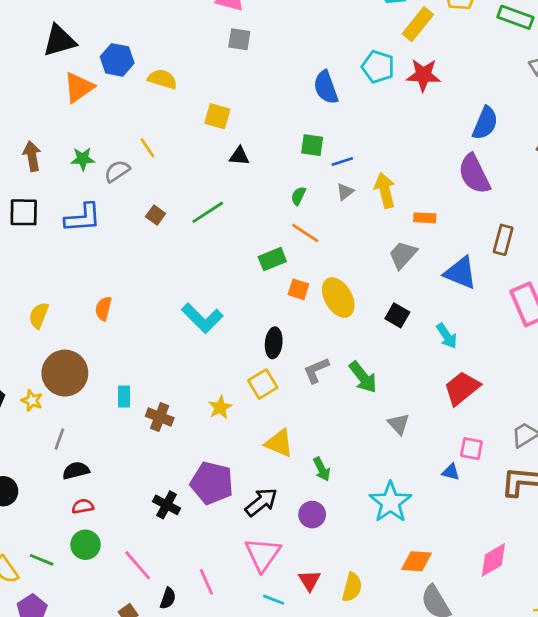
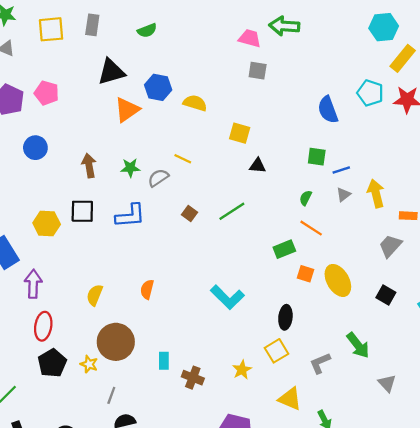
yellow line: (147, 148) -> (183, 159), turned -30
gray L-shape: (316, 370) -> (320, 363), moved

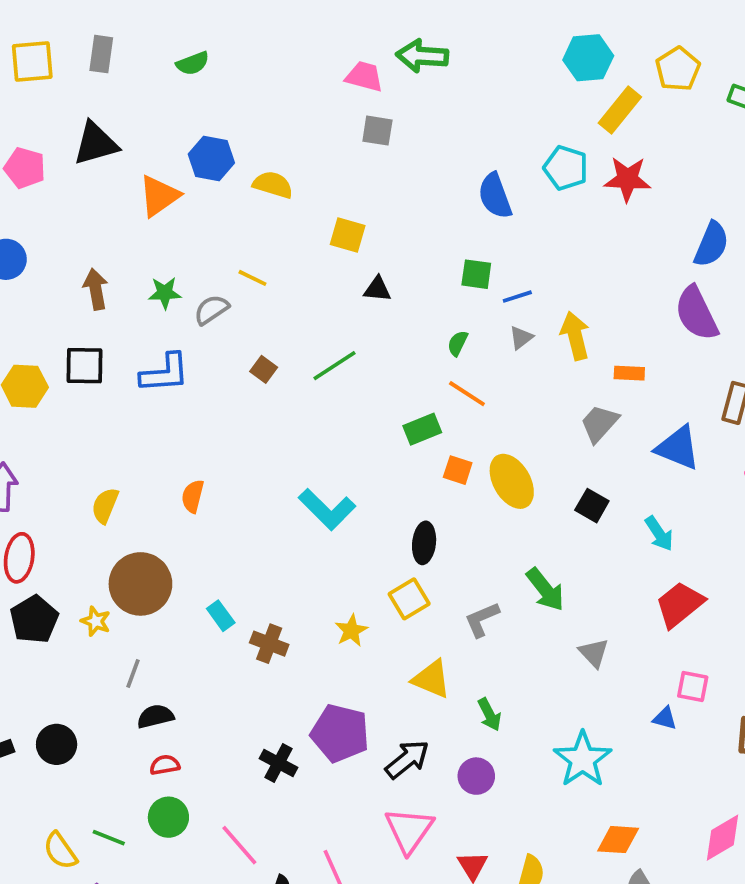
black triangle: (111, 72) -> (96, 144), moved
cyan rectangle: (164, 361) -> (221, 616), turned -36

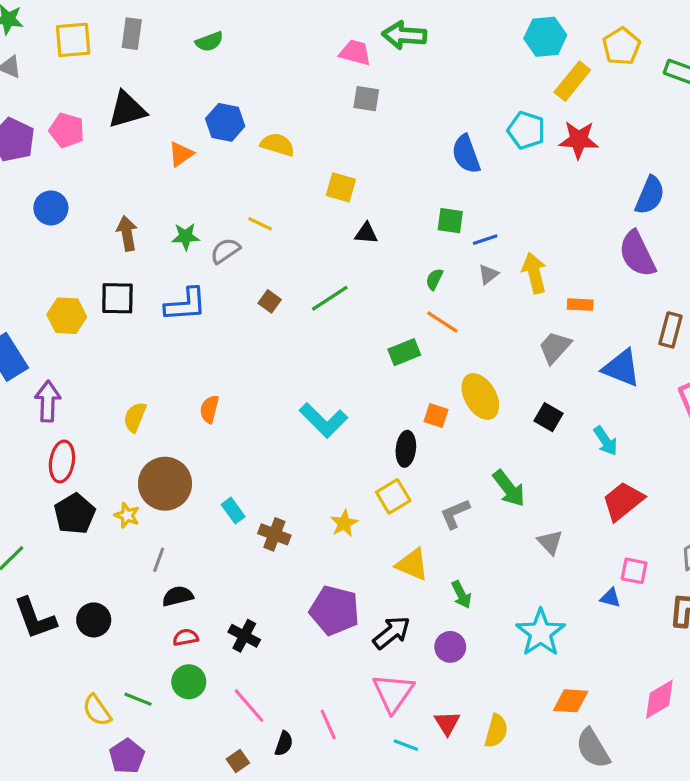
orange triangle: (159, 196) -> (181, 154), size x0.7
orange square: (458, 470) -> (436, 416), moved
black cross: (279, 763) -> (244, 636), moved

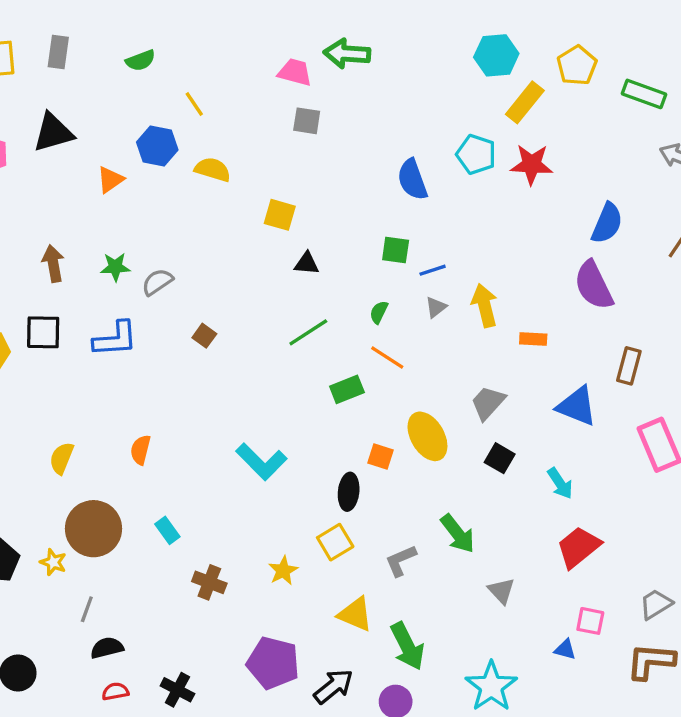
yellow line: (260, 224) -> (194, 104), moved, turned 30
green line: (330, 298) -> (308, 332), moved
gray trapezoid: (555, 347) -> (488, 403), moved
cyan rectangle: (233, 511) -> (167, 530), moved
green arrow: (461, 595) -> (407, 646), size x1.6

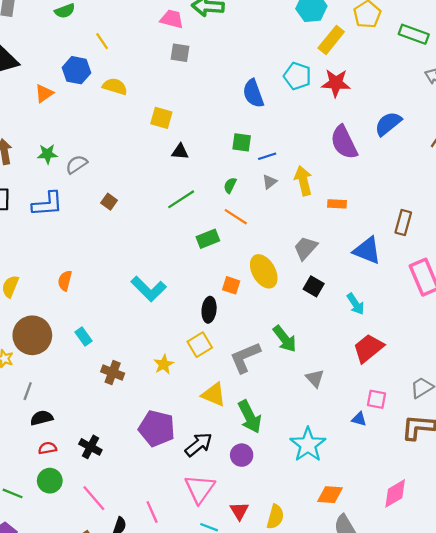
blue semicircle: (607, 223) -> (388, 124), turned -152
purple semicircle: (594, 285) -> (344, 142), moved
gray L-shape: (401, 561) -> (245, 357), size x1.4

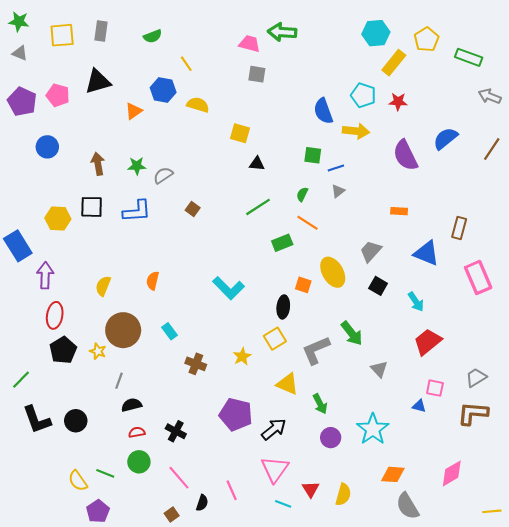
red star: (336, 83) -> (398, 102), size x0.7
yellow arrow: (303, 181) -> (356, 131), moved, turned 110
green arrow: (250, 417) -> (320, 404), size x0.7
purple circle: (242, 455) -> (331, 438), moved

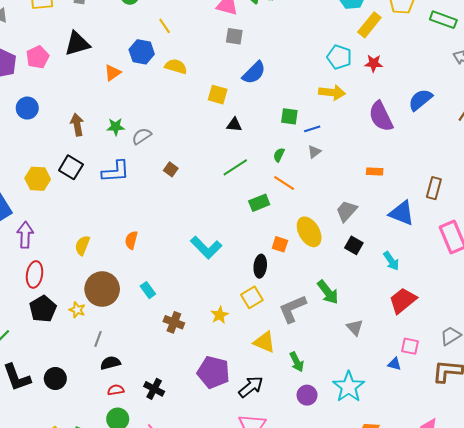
pink pentagon: (58, 95) -> (38, 57), turned 30
blue semicircle: (323, 111) -> (254, 73), moved, turned -115
black square: (92, 207) -> (71, 167), turned 30

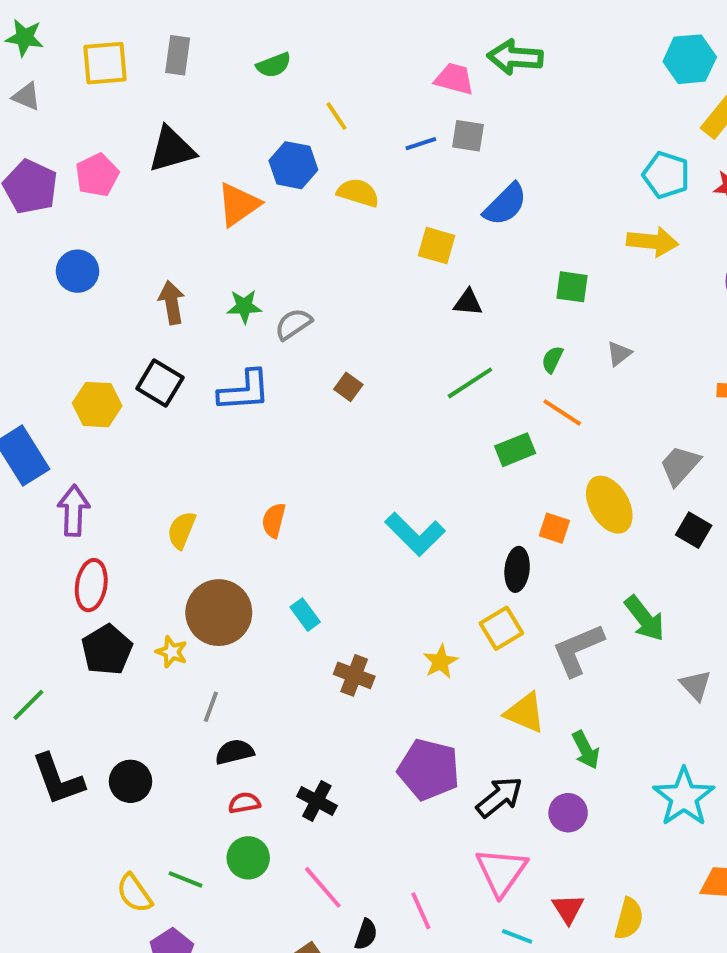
orange triangle: (113, 73) -> (238, 204), size x1.4
blue line: (312, 129) -> (421, 144), moved
purple circle: (307, 395) -> (568, 813), moved

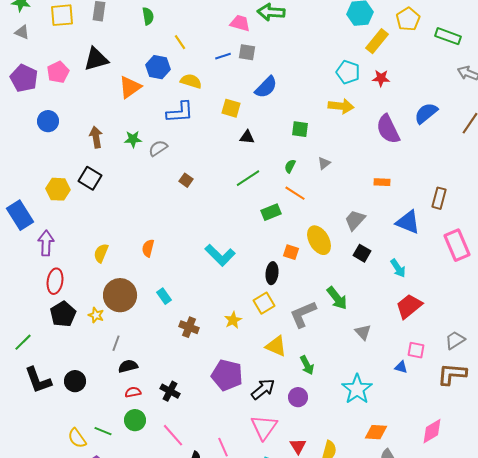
green semicircle: (274, 65) -> (148, 16), turned -78
blue L-shape: (244, 391) -> (180, 112), moved

